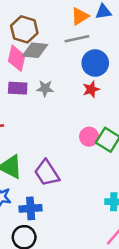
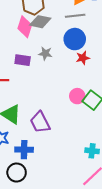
blue circle: (95, 63) -> (75, 39), moved
purple rectangle: (18, 88) -> (23, 60), moved

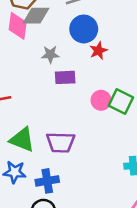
purple rectangle: (23, 60) -> (65, 77), moved
purple trapezoid: (40, 122) -> (61, 142), turned -50

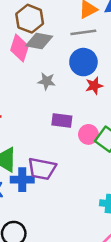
purple rectangle: (65, 77) -> (62, 121), moved
blue cross: (47, 181) -> (22, 180), moved

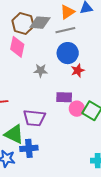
gray diamond: (39, 41) -> (40, 23), moved
purple rectangle: (62, 121) -> (64, 97), moved
purple trapezoid: (42, 169) -> (34, 118), moved

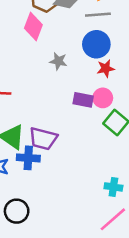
pink circle: (77, 109) -> (103, 98), moved
purple trapezoid: (34, 118) -> (43, 139), moved

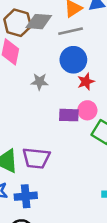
blue cross: (28, 158) -> (26, 196), moved

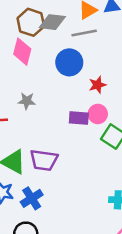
blue circle: (73, 60) -> (69, 62), moved
gray star: (40, 82) -> (27, 101), moved
blue cross: (26, 196) -> (32, 198), turned -30

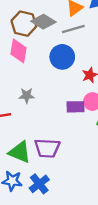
gray diamond: (52, 22) -> (43, 22), turned 30

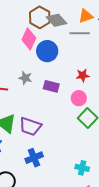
blue circle: (62, 57) -> (47, 51), moved
purple rectangle: (76, 107) -> (51, 86), moved
blue cross: (39, 184) -> (34, 158), moved

